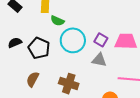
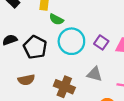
gray triangle: (99, 60) -> (95, 74), moved
brown semicircle: (33, 79) -> (26, 80), turned -133

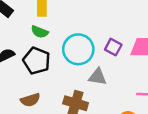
green semicircle: (56, 19) -> (40, 32), moved
gray triangle: (95, 74) -> (98, 77), moved

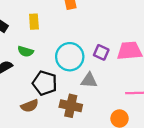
green semicircle: (40, 32) -> (25, 51), moved
black pentagon: (37, 61) -> (45, 83), moved

